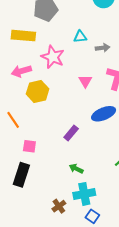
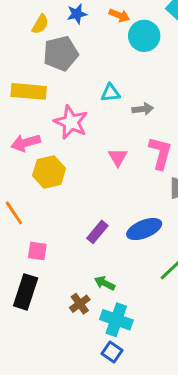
blue ellipse: (104, 114) -> (144, 229), moved
cyan cross: (84, 194) -> (116, 320), turned 30
brown cross: (59, 206) -> (80, 304), moved
blue square: (92, 216) -> (112, 352), moved

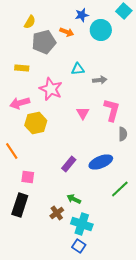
blue star: (77, 14) -> (82, 15), moved
orange arrow: (119, 15) -> (67, 32), moved
yellow rectangle: (29, 91) -> (22, 68), size x0.6

